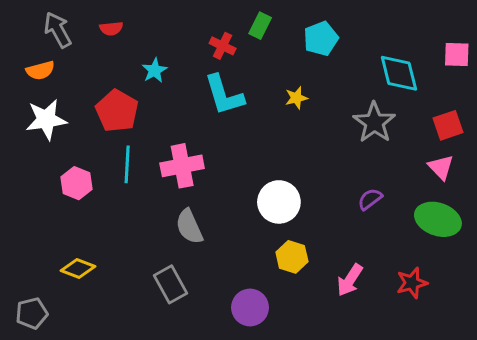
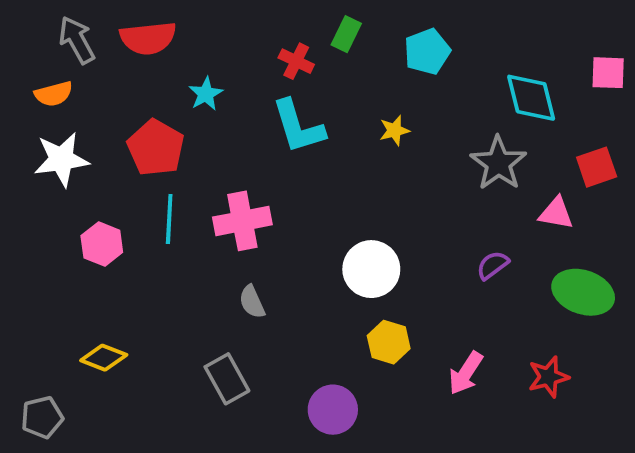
red semicircle: (111, 28) -> (148, 38), size x1.8
pink triangle: (441, 167) -> (556, 213), moved, turned -36
gray semicircle: (189, 227) -> (252, 302), size x0.7

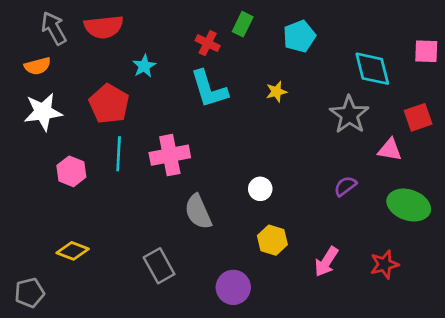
white circle: (371, 269) -> (260, 189), size x0.6
gray semicircle: (252, 302) -> (198, 212), moved, size x1.5

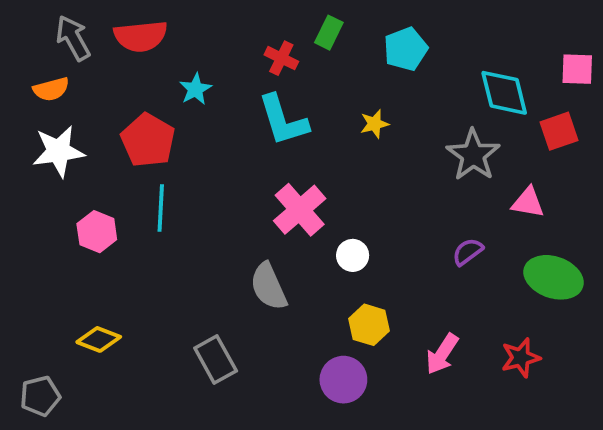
red square: (418, 117) -> (559, 131), moved
pink cross: (170, 155) -> (300, 210), moved, turned -30
purple circle: (233, 287) -> (343, 380), moved

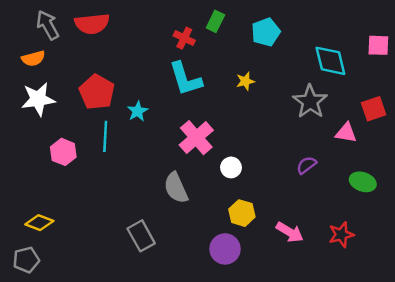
cyan star: (195, 89) -> (138, 111), moved
red square: (559, 131) -> (374, 109), moved
green ellipse: (554, 277) -> (363, 182), size x0.7
yellow diamond: (99, 339) -> (39, 223), moved
pink arrow: (442, 354) -> (290, 232), turned -92

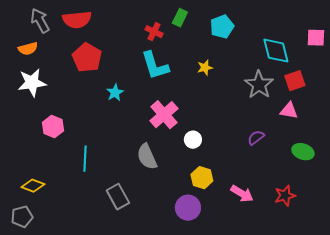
red pentagon: (97, 92) -> (87, 58), moved
red square: (374, 109) -> (295, 81), moved
cyan line: (105, 136) -> (85, 159), moved

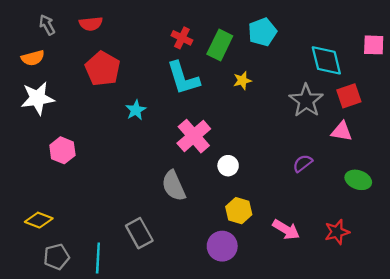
green rectangle: (180, 18) -> (220, 45), moved, size x1.4
red semicircle: (77, 20) -> (91, 24), size x0.7
gray arrow: (40, 21) -> (47, 25), size x0.7
cyan line: (85, 159) -> (98, 258), moved
gray pentagon: (22, 217) -> (57, 257), moved

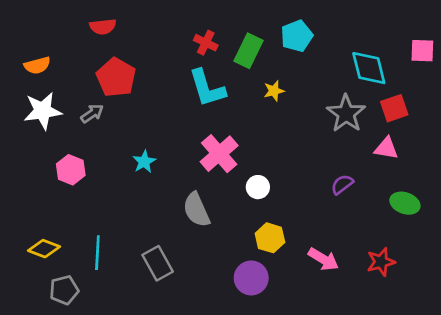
gray arrow: (47, 25) -> (92, 114), moved, turned 84
cyan star: (136, 110) -> (144, 162), moved
cyan line: (98, 258) -> (97, 253), moved

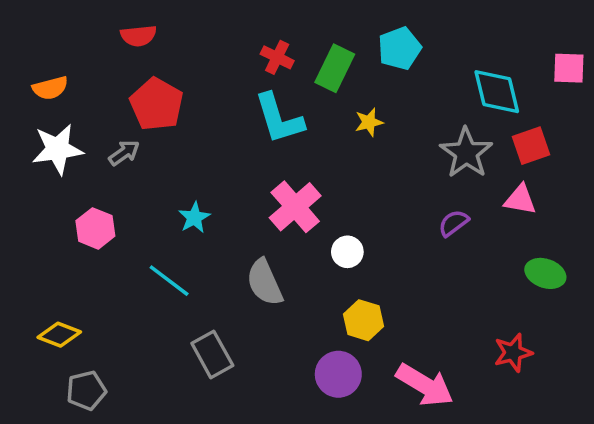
purple semicircle: (342, 184) -> (454, 223), moved
cyan line: (97, 253) -> (169, 281), moved, turned -56
pink arrow: (323, 259) -> (425, 385), moved, size x1.4

